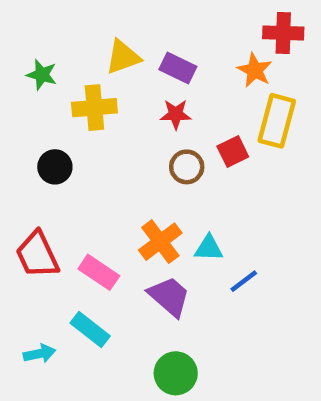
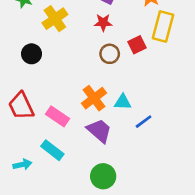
yellow cross: (94, 108) -> (55, 19), turned -30

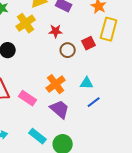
red star: (103, 23) -> (56, 31), moved
cyan triangle: (123, 102) -> (87, 83), moved
cyan rectangle: (52, 150) -> (38, 136), moved

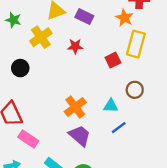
brown circle: (68, 50) -> (135, 90), moved
pink rectangle: (28, 98) -> (28, 139), moved

